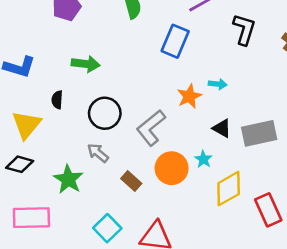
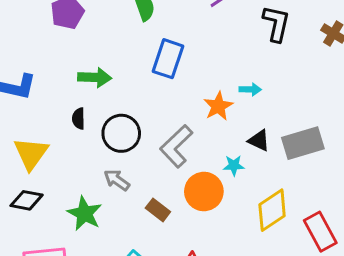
blue rectangle: (175, 41) -> (168, 59), moved
black semicircle: (57, 100) -> (78, 119), moved
cyan star: (203, 159) -> (234, 165), moved, turned -30

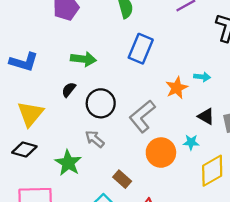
black semicircle: (78, 119) -> (69, 90), turned 35
cyan star: (234, 165) -> (191, 142), moved
brown rectangle: (158, 210) -> (122, 179), moved

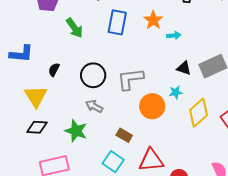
green arrow: (83, 59) -> (74, 28), moved, turned 60
orange star: (177, 88) -> (153, 20), moved
black semicircle: (69, 90) -> (54, 70), moved
gray L-shape: (142, 116) -> (130, 79), turned 44

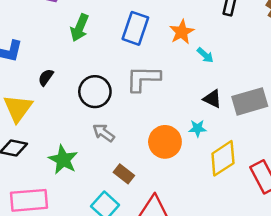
green arrow: (74, 28) -> (80, 28), turned 50
cyan arrow: (174, 35) -> (205, 55), turned 40
gray L-shape: (130, 79) -> (143, 79), moved
gray arrow: (94, 106) -> (104, 133), moved

